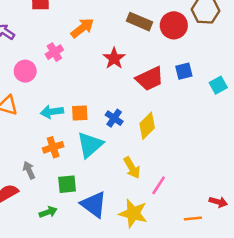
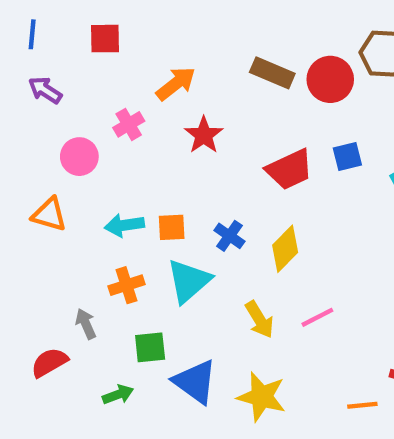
red star: (114, 58) -> (204, 135), moved
pink line: (159, 185) -> (317, 317), moved, turned 30

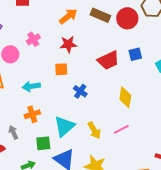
orange arrow: (176, 84) -> (68, 16), moved
red star: (204, 135) -> (68, 44), turned 30
orange square: (172, 227) -> (61, 69), moved
yellow diamond: (285, 249) -> (125, 97), moved, turned -35
cyan triangle: (189, 281) -> (64, 126), moved

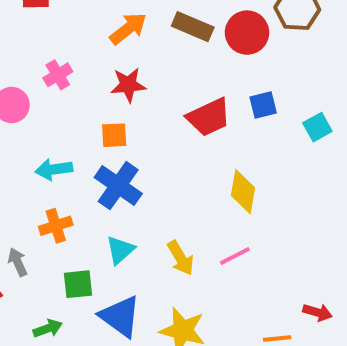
blue cross: (80, 91) -> (118, 186), moved, size x1.6
cyan triangle: (64, 126) -> (120, 250), size x0.7

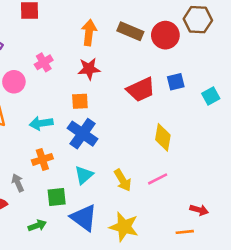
orange arrow: (128, 29) -> (89, 33), turned -45
red arrow: (317, 312) -> (199, 210), moved

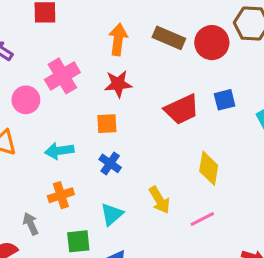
pink cross: (44, 62) -> (62, 76), size x1.5
blue cross: (83, 134) -> (110, 163), size x0.6
yellow arrow: (123, 180) -> (159, 200), moved

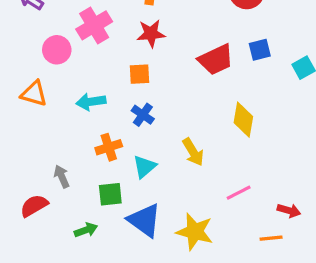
orange cross: (61, 195) -> (109, 147), moved
pink line: (202, 219) -> (239, 193), moved

